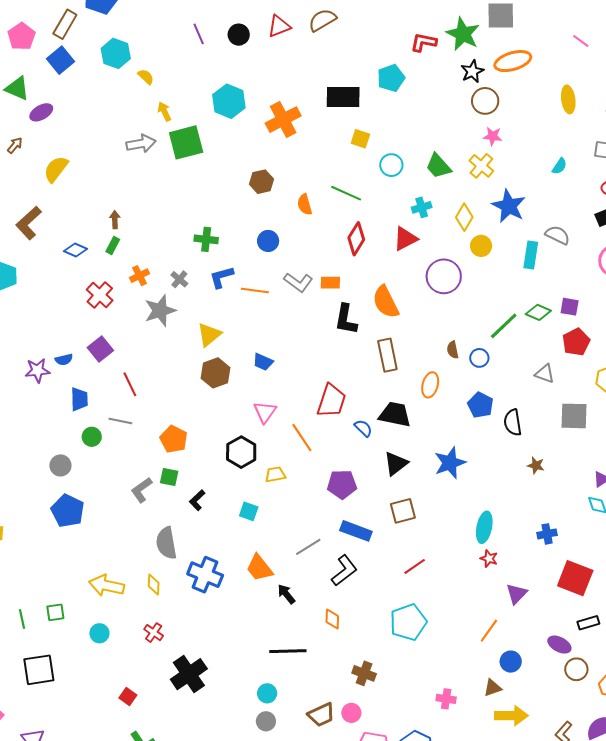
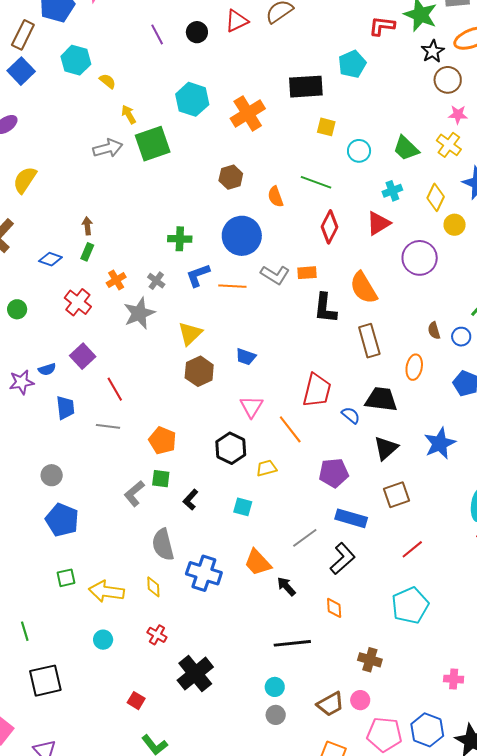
blue circle: (268, 241) -> (242, 236), size x1.8
green circle: (92, 437) -> (17, 309), moved
green square: (55, 612) -> (66, 578), moved

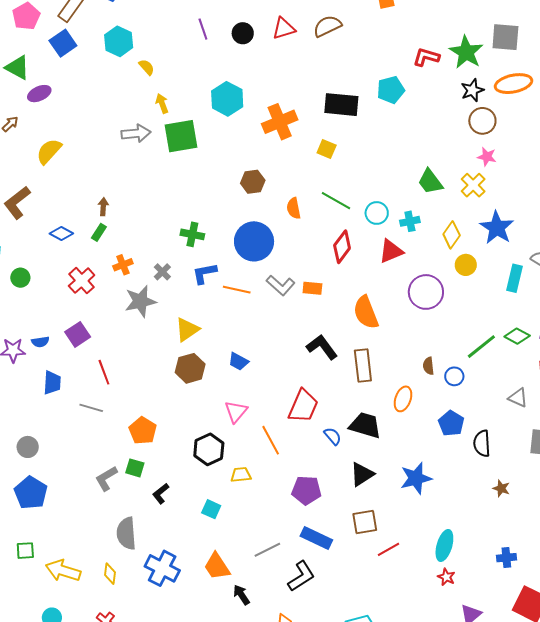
yellow square: (326, 127) -> (327, 149), moved
cyan circle: (359, 151) -> (377, 213), moved
black L-shape: (325, 308) -> (322, 347), moved, turned 128
red line: (412, 549) -> (388, 549), moved

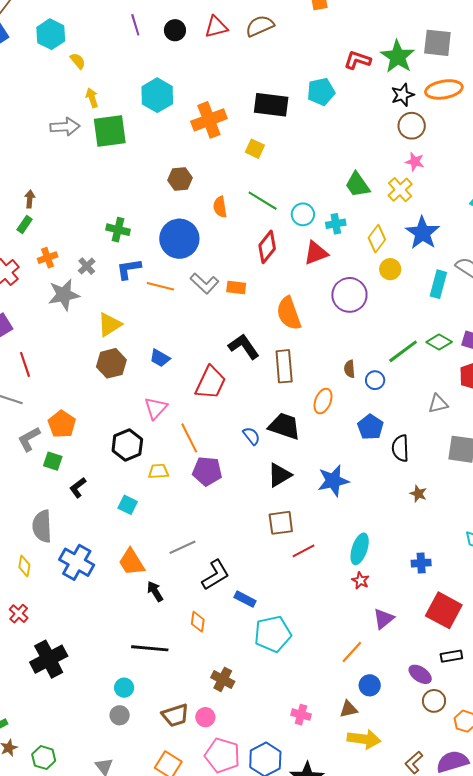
gray triangle: (518, 398) -> (438, 404), turned -40
red trapezoid: (303, 406) -> (210, 383), moved
gray L-shape: (106, 478) -> (29, 439), moved
purple pentagon: (306, 490) -> (207, 471), moved
blue rectangle: (316, 538) -> (245, 599), moved, size x0.7

